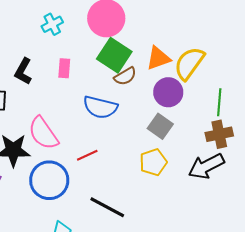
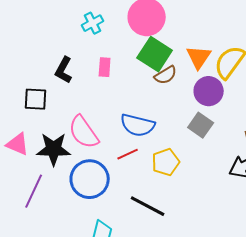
orange triangle: (158, 58) -> (199, 57), turned -36
blue semicircle: (100, 107) -> (138, 125), moved
yellow pentagon: (153, 162) -> (166, 162), moved

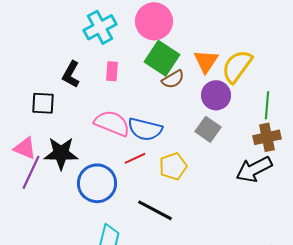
cyan cross: (93, 23) -> (100, 27), size x1.5
pink semicircle: (84, 132) -> (112, 123), moved, turned 147
purple line: (34, 191) -> (31, 172), moved

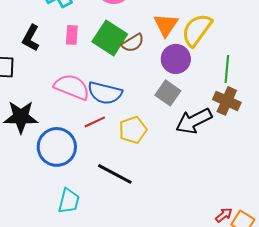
green square: (162, 58) -> (110, 38), moved
brown cross: (267, 137) -> (227, 101), turned 36
black arrow: (254, 169) -> (194, 121), moved

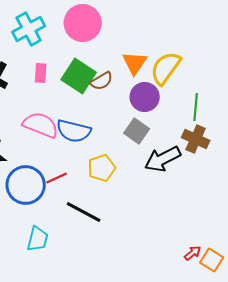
red line: (95, 122) -> (57, 178), moved

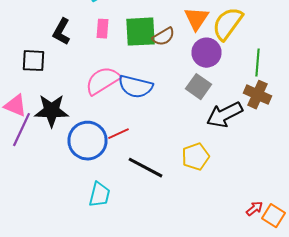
green square: (79, 76) -> (140, 32), turned -36
pink semicircle: (41, 125) -> (102, 81), turned -54
yellow pentagon: (102, 168) -> (196, 157), moved

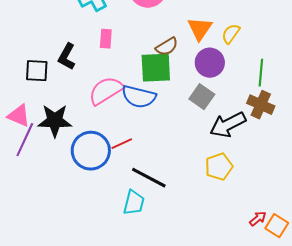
yellow semicircle: (228, 24) -> (231, 34), size x0.6
black L-shape: (62, 32) -> (67, 57), moved
green square: (140, 32) -> (156, 68), moved
yellow pentagon: (196, 157) -> (219, 167), moved
cyan trapezoid: (100, 195) -> (134, 203), moved

